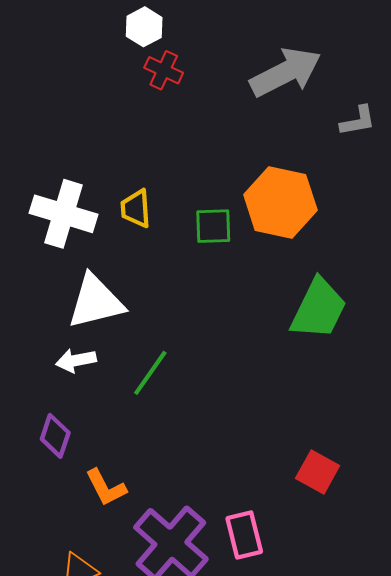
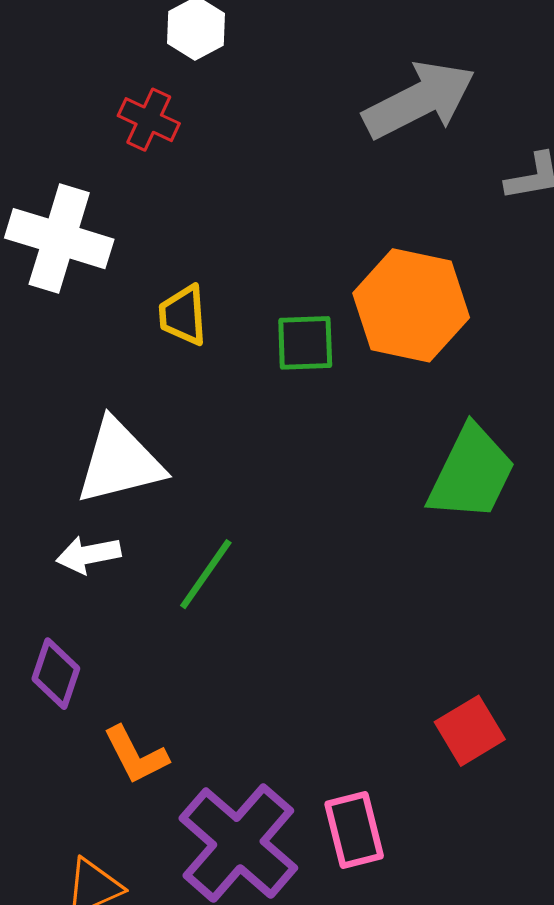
red cross: (164, 70) -> (149, 120), moved
white cross: (63, 214) -> (59, 239), moved
red square: (318, 472) -> (470, 731), turned 30

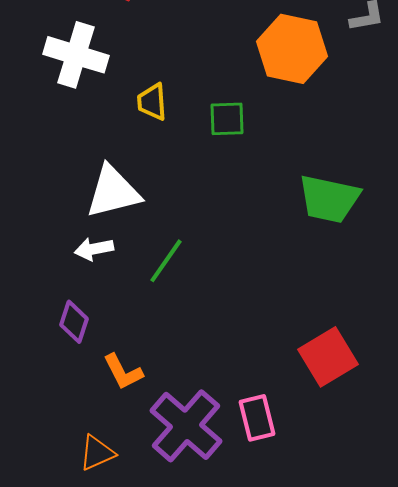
orange hexagon: (411, 305) -> (292, 49), moved
green trapezoid: (471, 473) -> (329, 199), turned 76
red square: (470, 731) -> (328, 357), size x1.4

